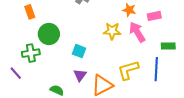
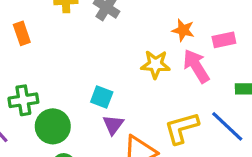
green circle: (49, 34) -> (53, 126), moved
blue line: (156, 69) -> (227, 126), turned -50
purple triangle: (80, 75) -> (113, 125), moved

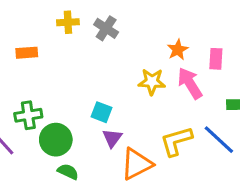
orange star: (183, 30) -> (178, 50), turned 30
orange rectangle: (22, 33) -> (27, 53), turned -75
pink rectangle: (224, 40) -> (216, 59), turned -75

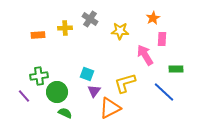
yellow cross: (68, 22) -> (65, 28), moved
orange star: (178, 50) -> (153, 18), moved
yellow star: (152, 82) -> (120, 31), moved
yellow L-shape: (176, 141) -> (125, 83), moved

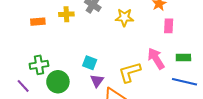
pink arrow: (145, 55) -> (156, 59), moved
blue line: (164, 92) -> (184, 82), moved, turned -30

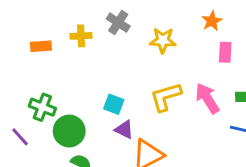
green cross: (39, 65) -> (42, 107), turned 30
yellow L-shape: (130, 72) -> (166, 97), moved
purple triangle: (97, 81) -> (124, 130), turned -40

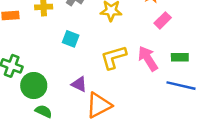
pink rectangle: (225, 52) -> (163, 20), turned 42
cyan square: (114, 104) -> (71, 39), moved

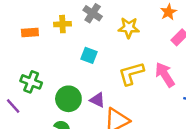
green circle: (34, 86) -> (68, 99), moved

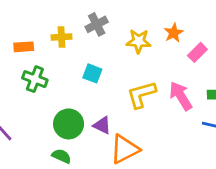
orange star: (168, 12) -> (174, 33), moved
gray cross: (93, 13) -> (97, 24), turned 30
green cross: (31, 82) -> (35, 79), moved

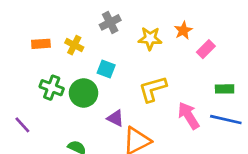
yellow cross: (62, 37) -> (74, 45), moved, turned 30
green cross: (35, 79) -> (52, 88), moved
pink arrow: (181, 96) -> (189, 116), moved
green circle: (69, 124) -> (84, 93), moved

